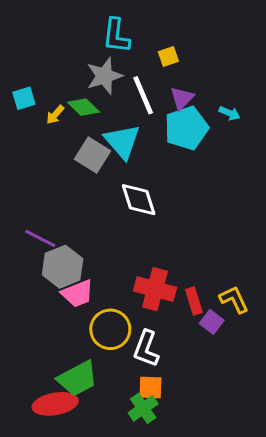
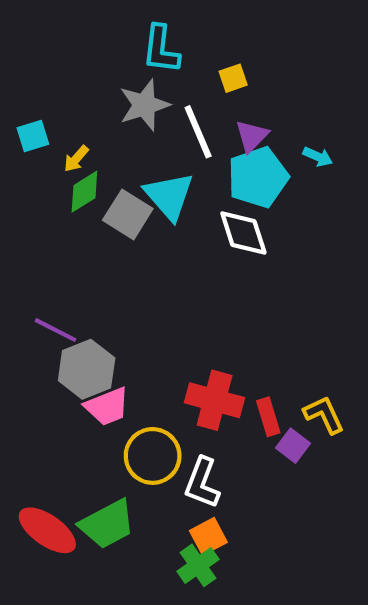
green diamond: (83, 107) -> (84, 192), moved, turned -76
white diamond: (139, 200) -> (243, 233), moved
orange square: (151, 387) -> (208, 536), turned -30
red ellipse: (55, 404) -> (47, 530), moved, turned 45

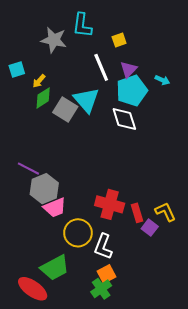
gray star: (144, 105) -> (54, 40), moved, turned 30
red ellipse: (47, 530) -> (33, 289), moved

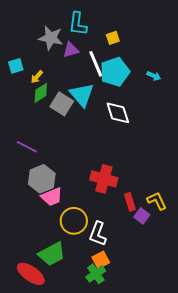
purple triangle: (129, 69) -> (71, 50), moved, turned 30
cyan pentagon: (132, 91) -> (115, 72), moved
purple line: (28, 169) -> (27, 147), moved
red cross: (110, 204) -> (104, 179), moved

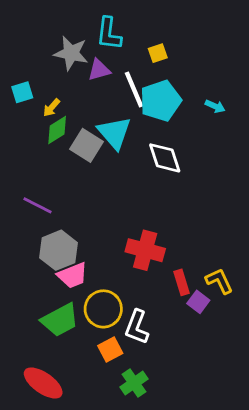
green trapezoid: (52, 254) -> (60, 320), moved
orange square: (101, 260) -> (110, 349), moved

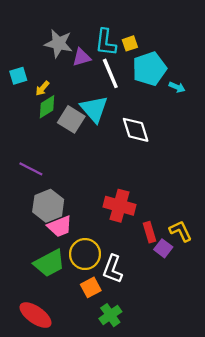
cyan L-shape: (109, 34) -> (106, 42), moved
cyan pentagon: (161, 101) -> (149, 69), moved

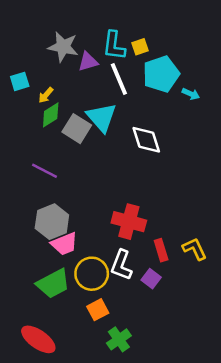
purple line: (31, 169) -> (45, 171), moved
purple square: (163, 248) -> (151, 279), moved
white L-shape: (113, 269) -> (121, 265), moved

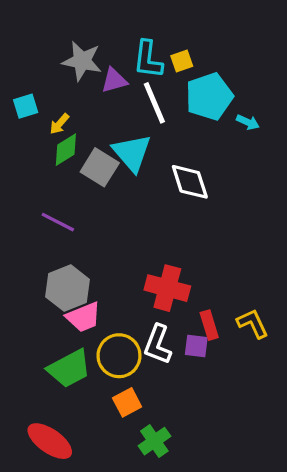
purple square: (151, 279) -> (196, 346), moved, turned -30

